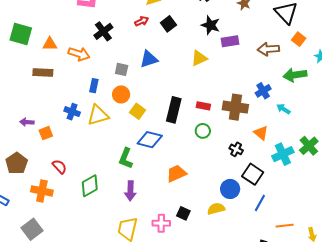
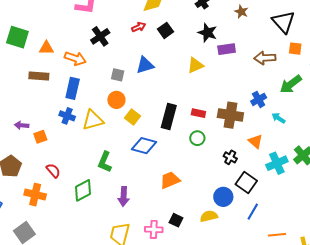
orange square: (299, 39) -> (295, 49), turned -32
green arrow: (295, 75) -> (291, 84), turned -30
blue rectangle: (94, 86) -> (73, 88), moved, size x1.5
green L-shape: (126, 158) -> (105, 162), moved

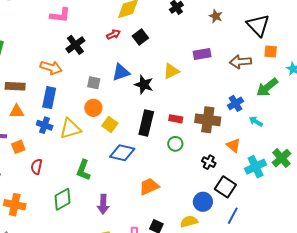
black star: (207, 33) -> (144, 85), moved
orange triangle: (46, 48) -> (17, 111), moved
red semicircle: (53, 171) -> (36, 167), moved, turned -126

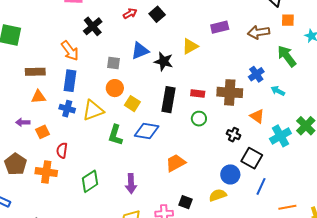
orange arrow: (51, 68) -> (70, 51), turned 40
green arrow: (267, 87) -> (287, 56), turned 95
green L-shape: (83, 170) -> (115, 135), moved
orange cross: (15, 205) -> (46, 172), moved

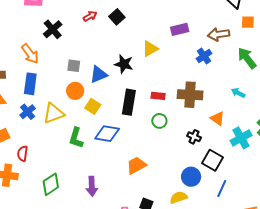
blue triangle: (140, 51) -> (99, 74), moved
blue cross: (256, 74) -> (204, 56), moved
blue cross: (67, 109) -> (28, 112), turned 35

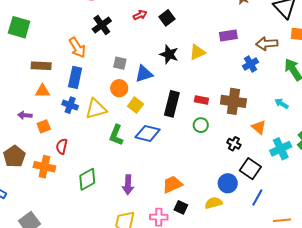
black star: (124, 64) -> (169, 54), moved
blue cross: (28, 112) -> (70, 105), turned -35
orange trapezoid: (136, 165) -> (172, 184), moved

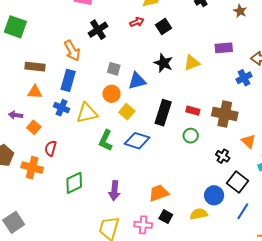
orange square: (44, 126) -> (34, 127), turned -32

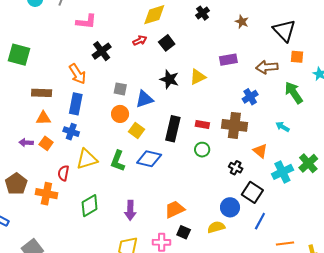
blue cross: (244, 78) -> (250, 97), moved
yellow triangle: (87, 113) -> (87, 159), moved
orange square: (34, 127) -> (46, 143), moved

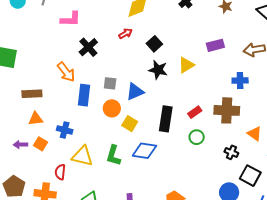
black square: (167, 43) -> (154, 44), moved
blue cross: (250, 97) -> (240, 81), turned 35
blue rectangle: (76, 104) -> (84, 95), moved
red rectangle: (202, 124) -> (195, 112), turned -40
yellow triangle: (87, 159) -> (82, 156), turned 35

